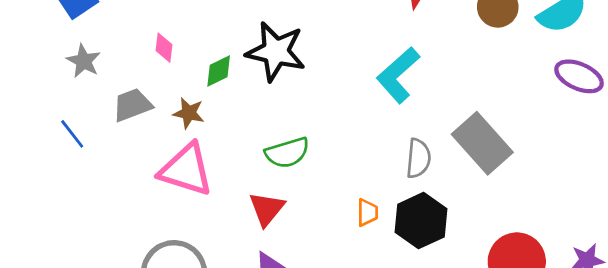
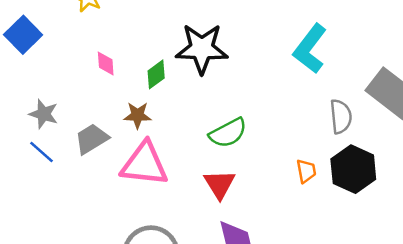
gray star: (84, 61) -> (44, 114), moved
gray trapezoid: (132, 105) -> (92, 139), moved

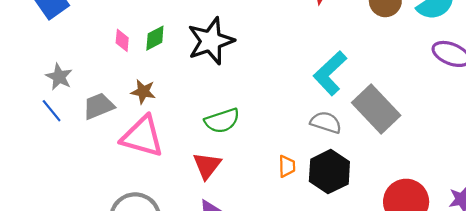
black star: (202, 49) -> (211, 41), turned -30
cyan L-shape: (310, 49) -> (330, 73), moved
green diamond: (156, 74) -> (155, 38), moved
gray semicircle: (341, 117) -> (326, 122), turned -76

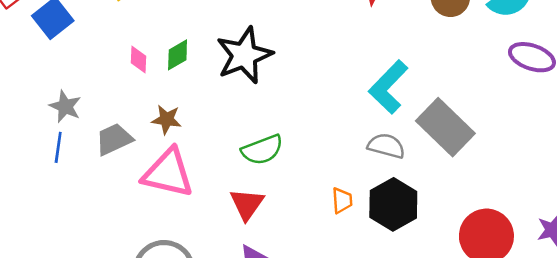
blue line: (52, 111) -> (58, 147), turned 50

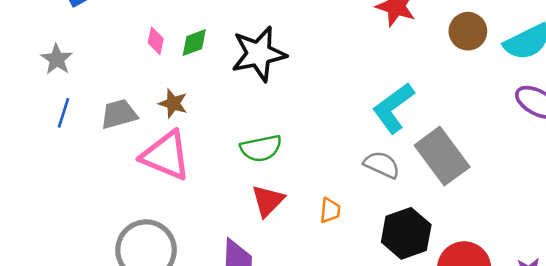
gray star: (65, 106) -> (57, 59), moved
red triangle: (247, 204) -> (268, 201), moved
black hexagon: (393, 204) -> (406, 233), moved

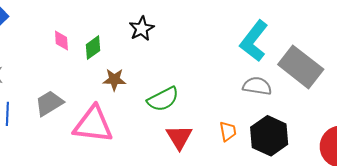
green diamond: (194, 43) -> (93, 48), moved
black star: (259, 54) -> (142, 29), size x0.6
brown star: (173, 103) -> (114, 80), moved
black hexagon: (406, 233) -> (269, 136), moved

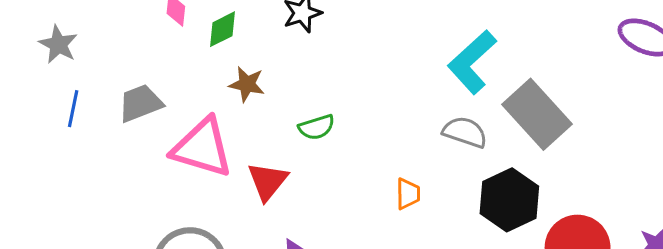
green semicircle: (163, 99) -> (317, 127), size x0.7
black hexagon: (269, 136) -> (509, 200), moved
red triangle: (179, 137) -> (268, 181), moved

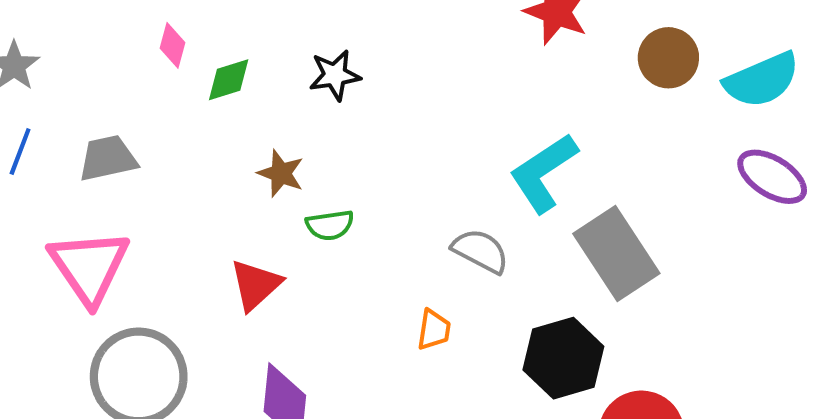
brown star: (247, 84) -> (281, 173), moved
gray semicircle: (465, 132) -> (480, 251), moved
pink triangle: (202, 148) -> (89, 267), moved, turned 30

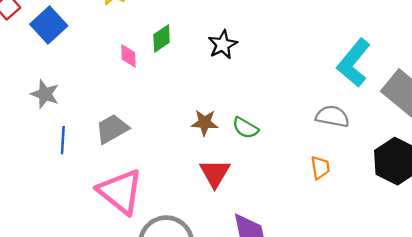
green diamond: (229, 80) -> (162, 39), moved
brown star: (281, 173) -> (205, 123), moved
green semicircle: (330, 225) -> (245, 128), turned 56

